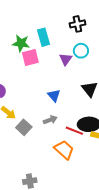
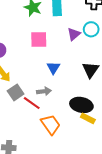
pink square: (30, 57) -> (39, 40), moved
red line: (74, 131) -> (32, 103), moved

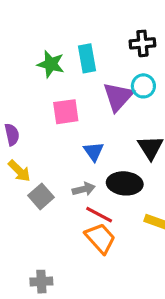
purple triangle: (74, 34) -> (118, 97), size x1.5
red line: (32, 103) -> (99, 215), moved
black ellipse: (81, 105) -> (125, 183), moved

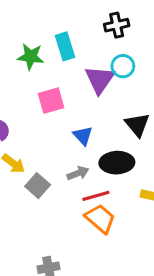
red line: (99, 215) -> (96, 196), turned -36

